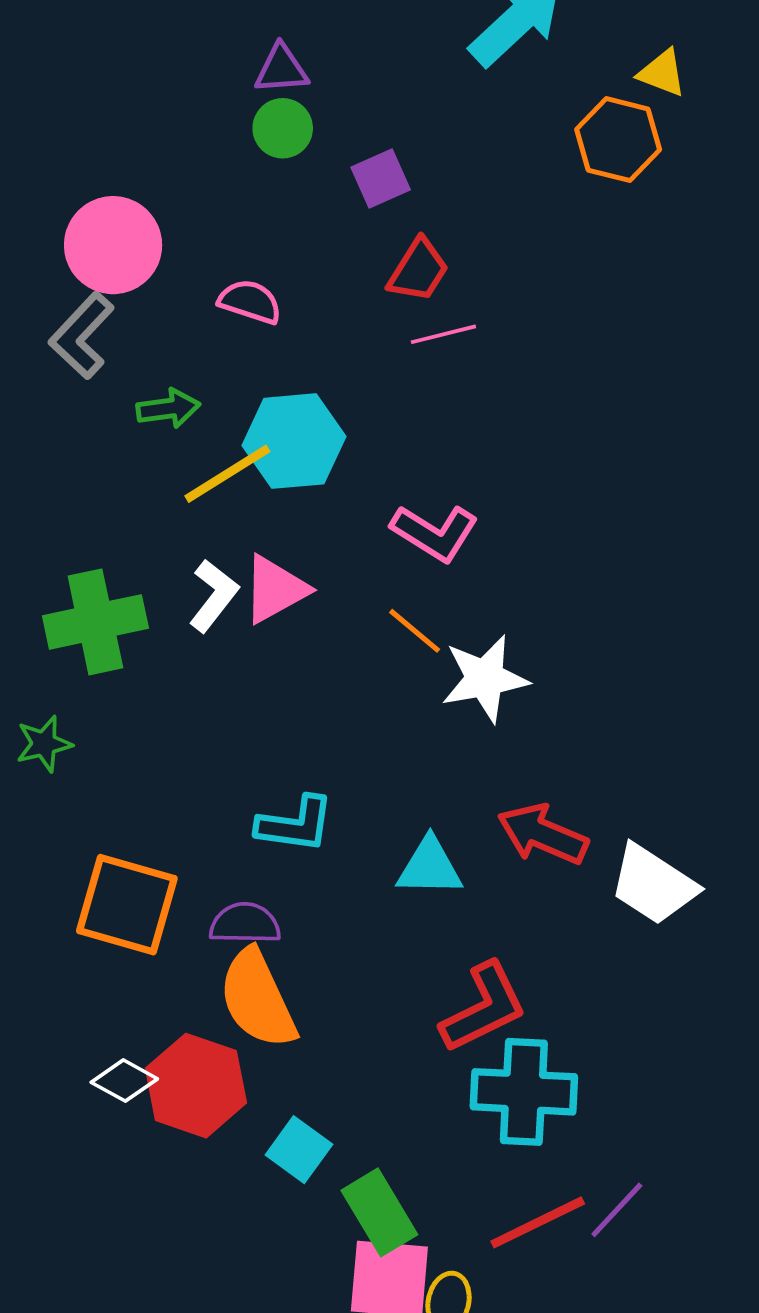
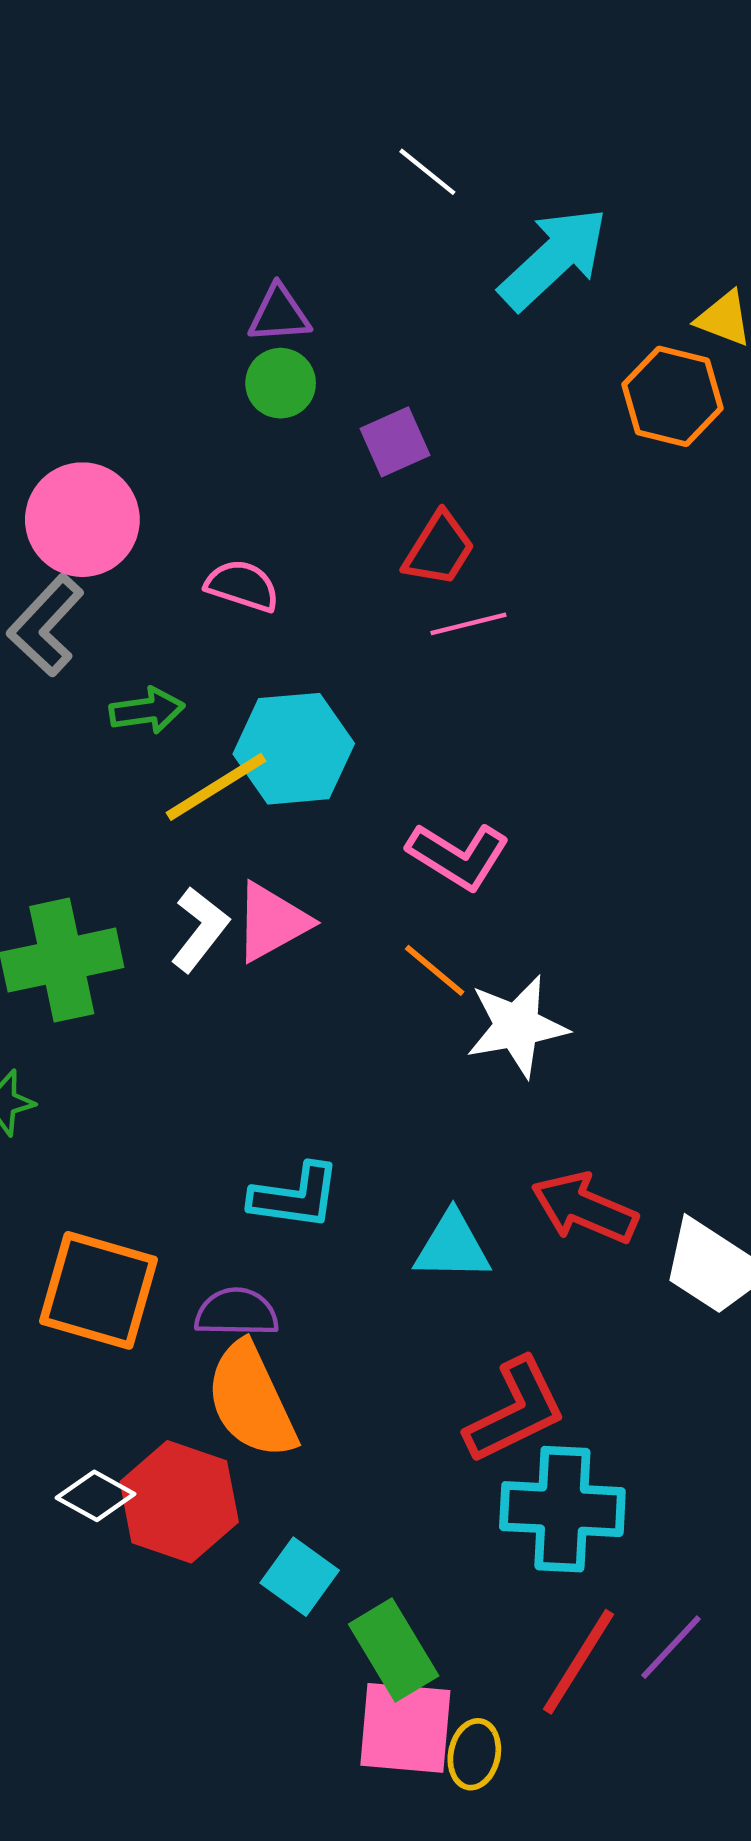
red line: (538, 1222) -> (579, 1662), turned -32

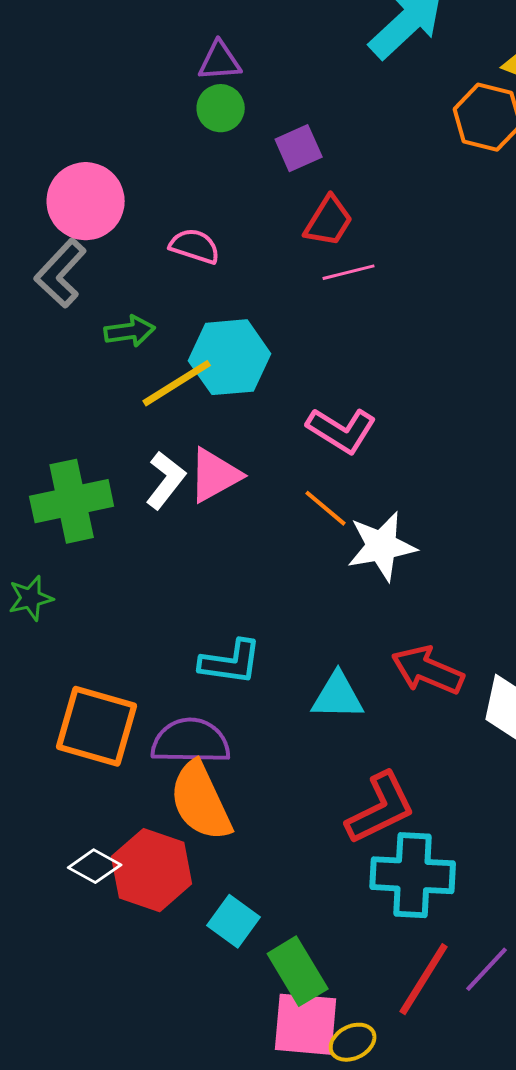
purple semicircle: (237, 1312) -> (191, 741), size x1.4
yellow ellipse: (474, 1754) -> (353, 1042), turned 51

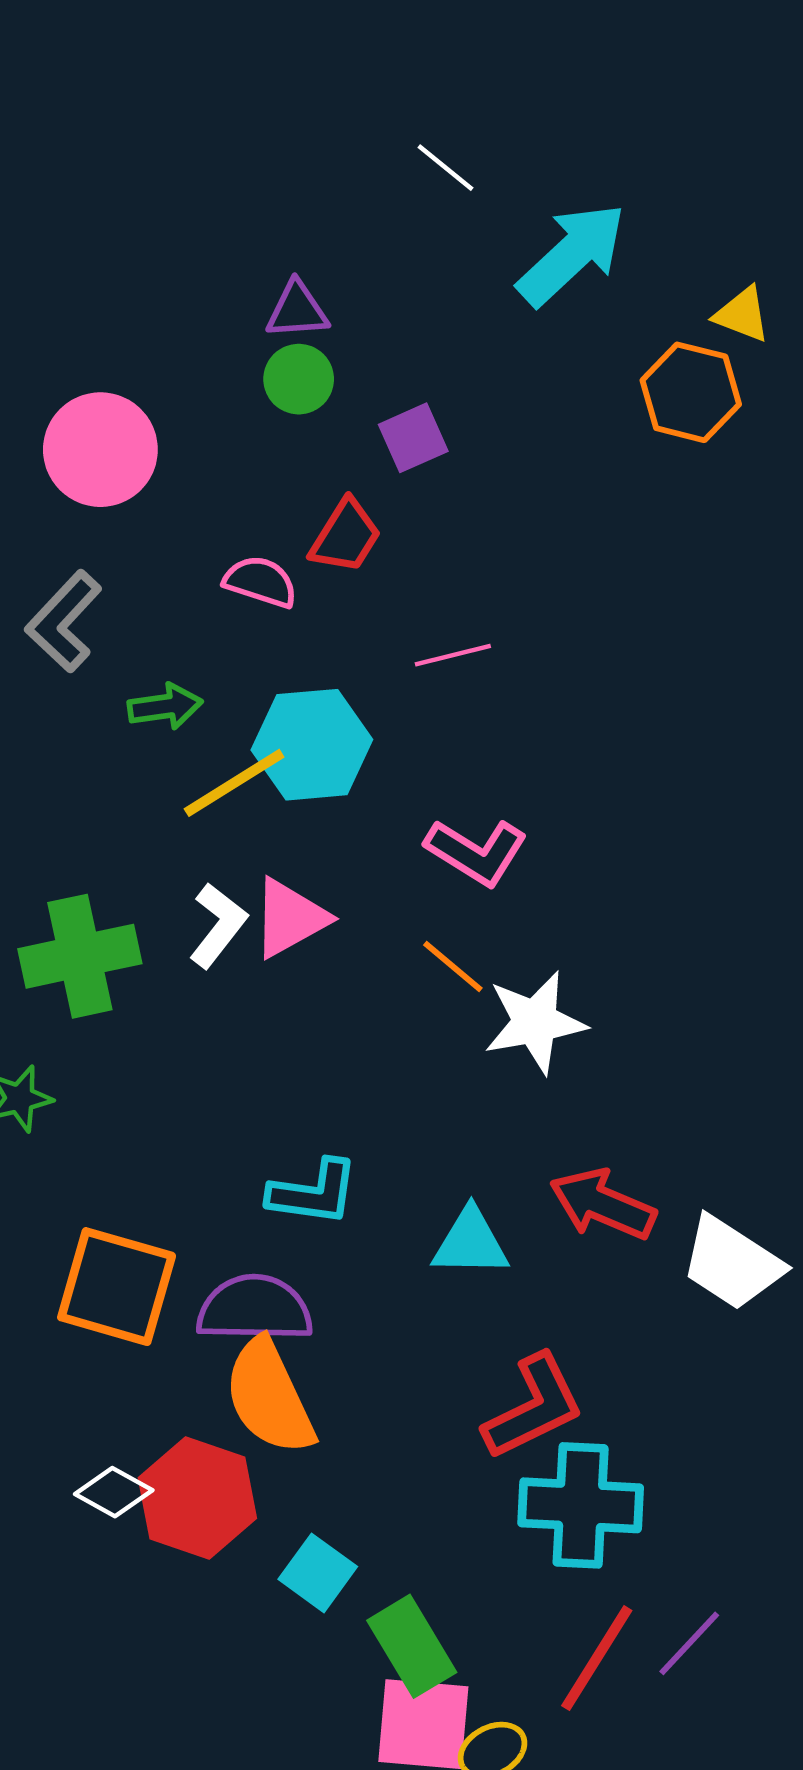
pink circle: (86, 201) -> (100, 450), moved
red trapezoid: (329, 221) -> (346, 536), moved
pink line: (349, 272) -> (453, 655), moved

